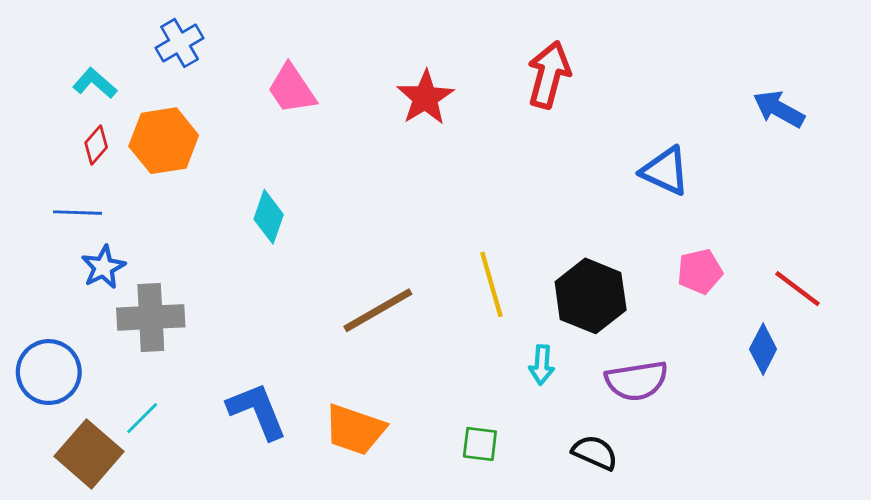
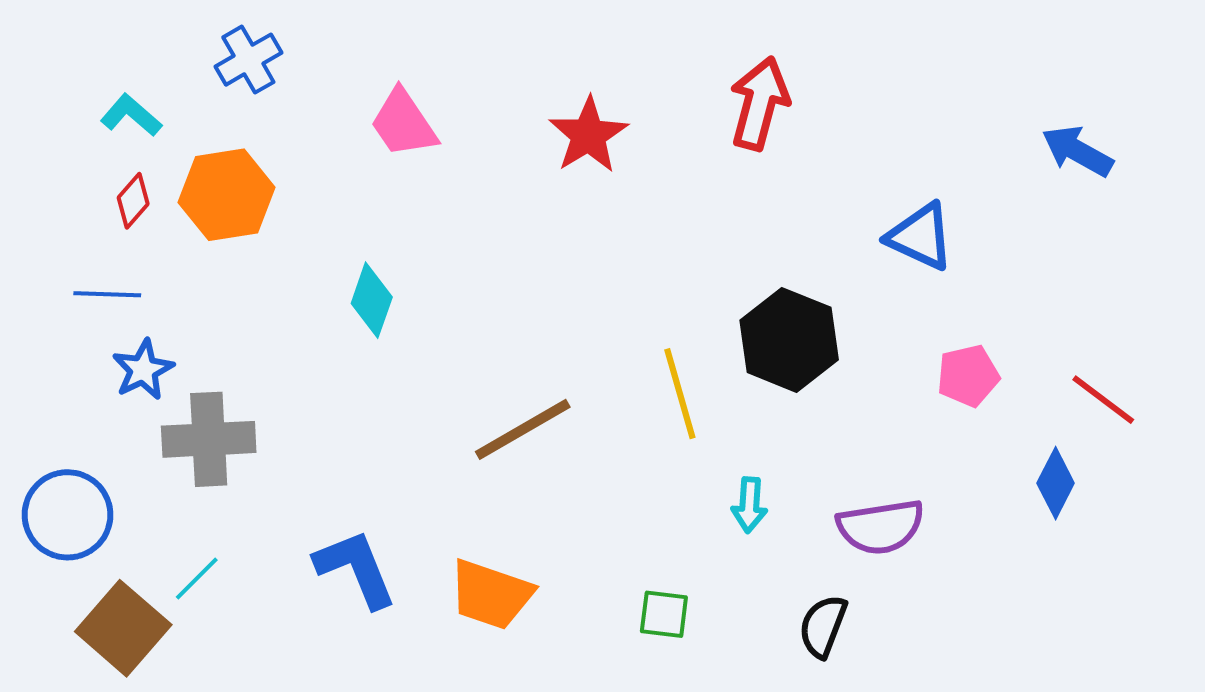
black hexagon: (591, 296) -> (789, 340), moved
black semicircle: (595, 453) -> (823, 626), turned -93

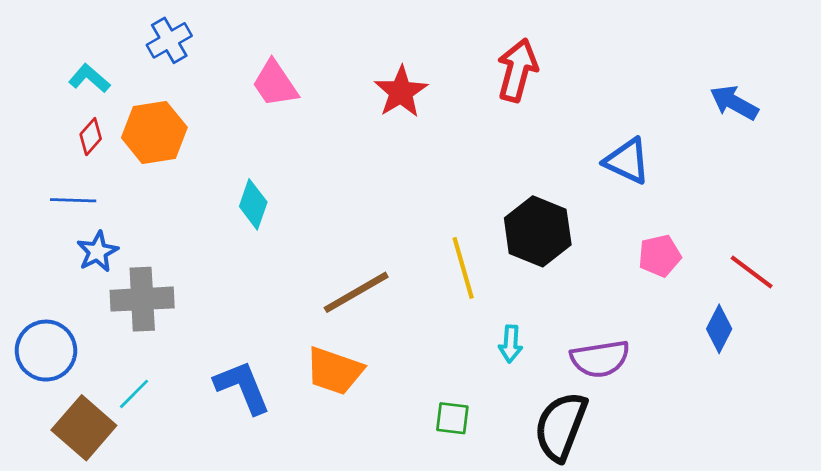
orange trapezoid: (491, 594) -> (334, 371), moved
black semicircle: (823, 626) -> (561, 426), size x1.6

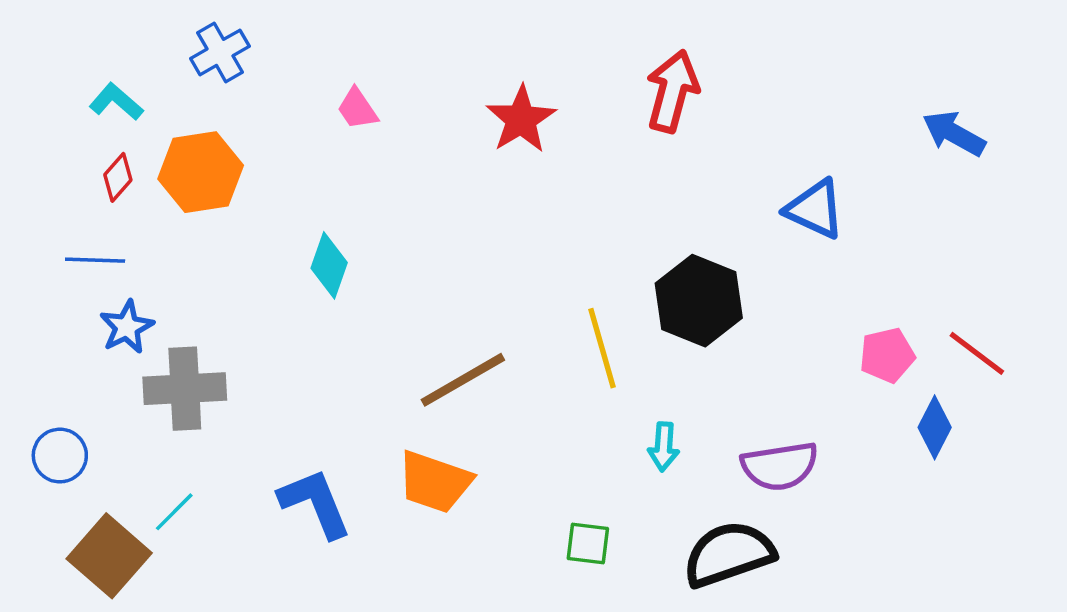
pink trapezoid: (275, 84) -> (357, 109), size x0.7
pink pentagon: (660, 256) -> (887, 355), moved
blue circle: (46, 351) -> (60, 456), size x0.7
black semicircle: (561, 426) -> (729, 554), turned 50

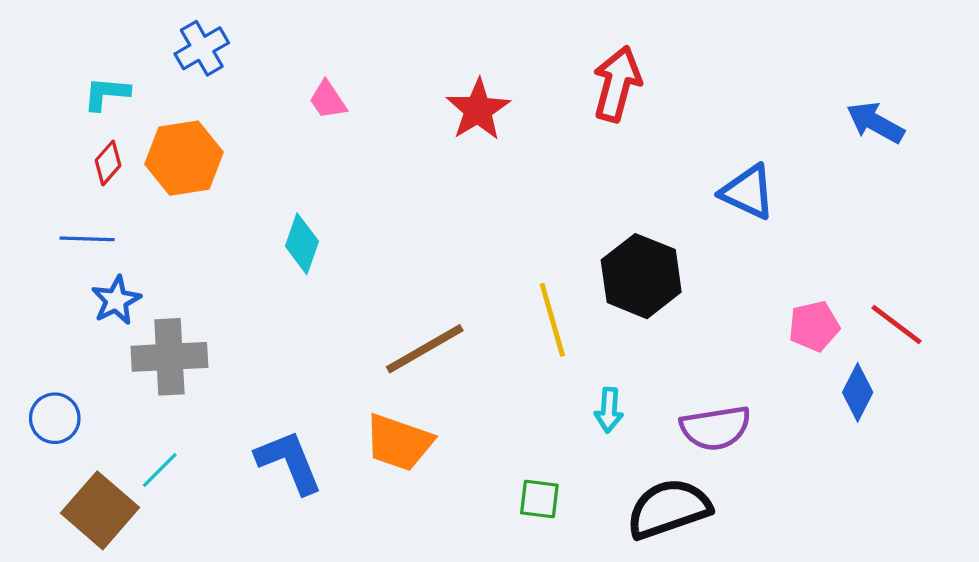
cyan L-shape: (116, 102) -> (106, 94), turned -36

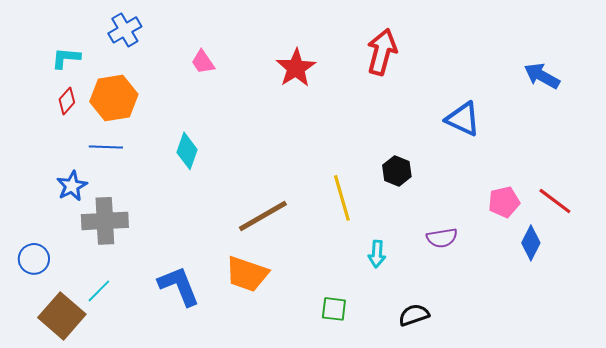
blue line: (87, 239) -> (106, 147), moved
black hexagon: (641, 276) -> (397, 171), size x0.6
purple semicircle: (715, 428) -> (442, 238), moved, size x0.7
black semicircle: (669, 509) -> (414, 315), size x0.6

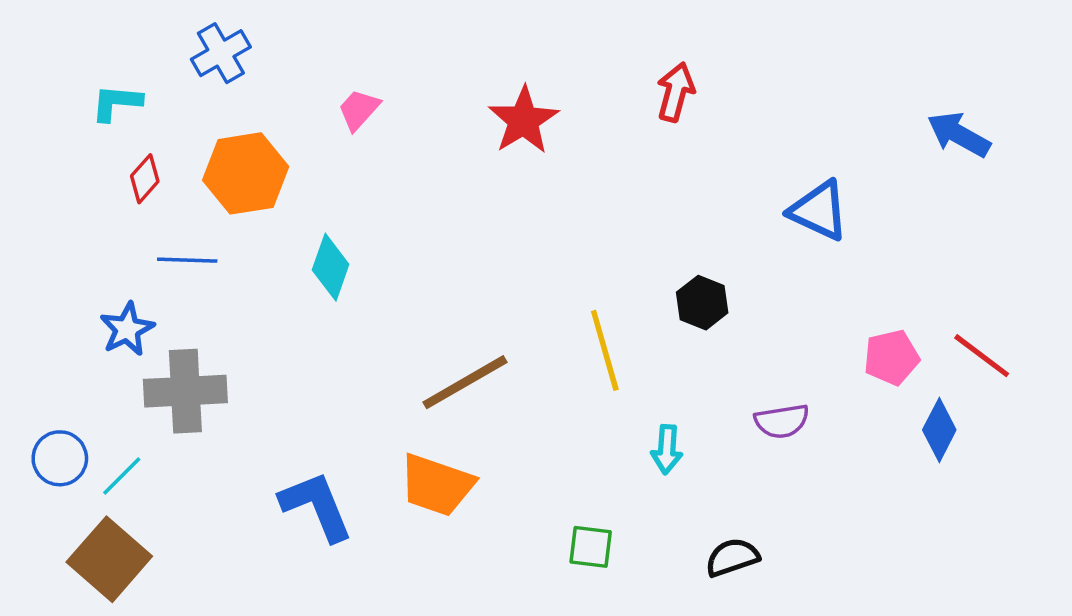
red arrow: (382, 52) -> (676, 92), size x0.7
pink trapezoid: (203, 62) -> (359, 110), turned 76
orange hexagon: (114, 98) -> (246, 173), moved
red diamond: (67, 101) -> (145, 179), moved
cyan line: (99, 291) -> (122, 476), moved

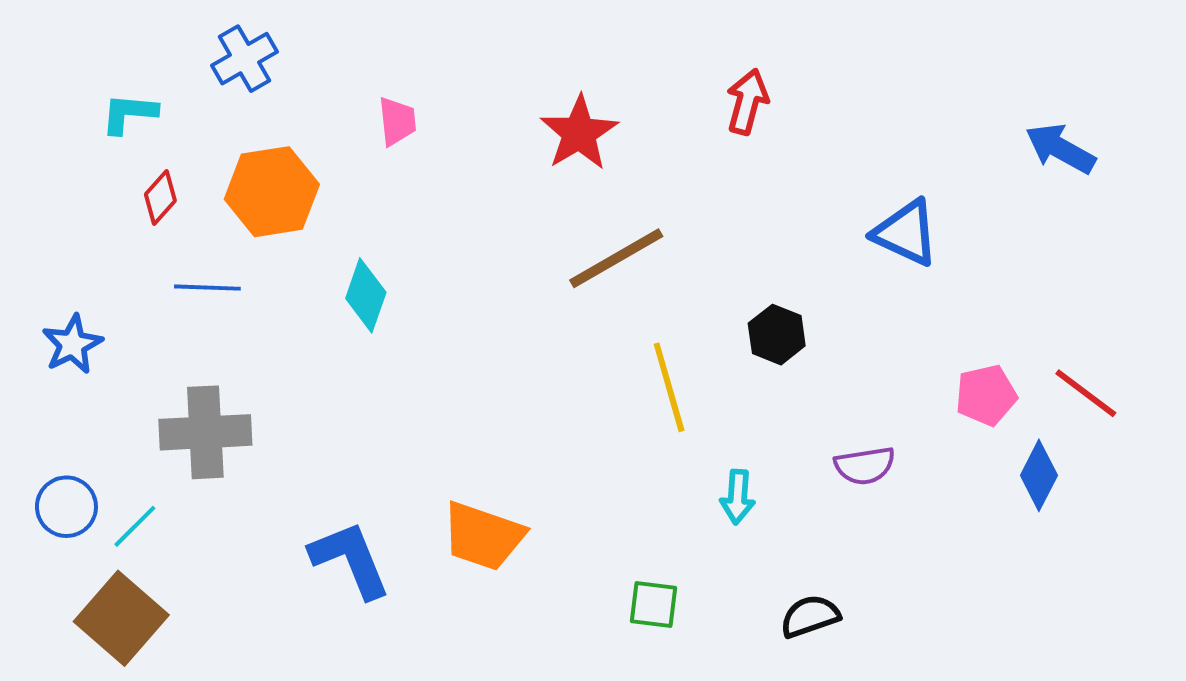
pink trapezoid: (359, 110) -> (397, 121), turned 132
blue star: (127, 329) -> (72, 344), moved
brown line: (465, 382) -> (616, 258), moved

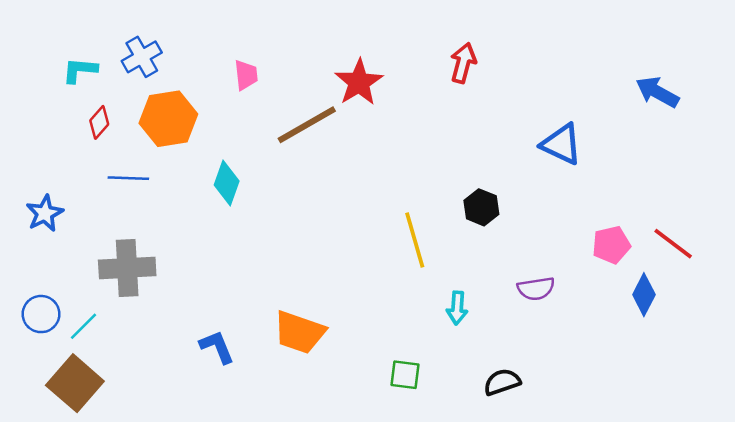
blue cross: (245, 59) -> (142, 57), moved
brown line: (616, 258) -> (307, 125), moved
blue L-shape: (350, 560) -> (217, 347), size x0.7

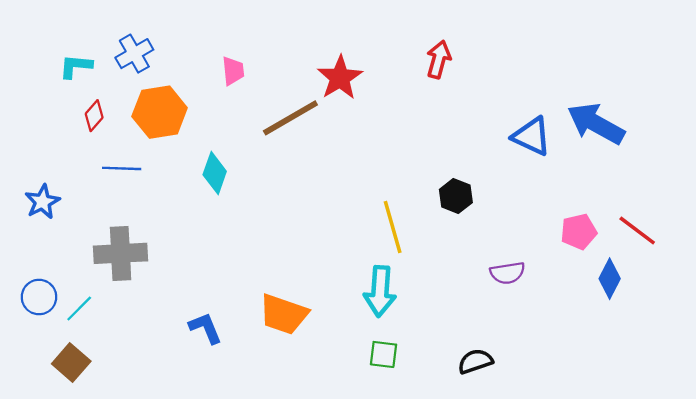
blue arrow: (657, 92) -> (596, 124), moved, size x1.4
cyan arrow: (457, 308) -> (380, 291), moved, size x1.6
brown square: (75, 383) -> (71, 362), size x0.7

